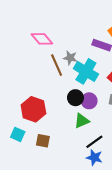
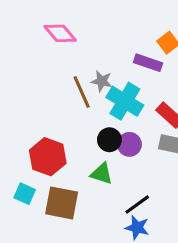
pink diamond: (42, 39) -> (60, 33), moved
green triangle: (82, 121) -> (102, 174), moved, turned 42
brown square: (43, 141) -> (62, 203), size x1.6

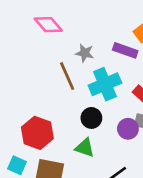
gray star: (102, 81) -> (85, 53), moved
cyan cross: (125, 101) -> (105, 84), turned 36
purple circle: (129, 144) -> (128, 129), moved

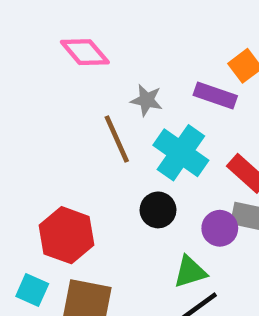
cyan cross: (105, 84) -> (181, 153), turned -32
green triangle: (85, 148) -> (190, 272), moved, turned -35

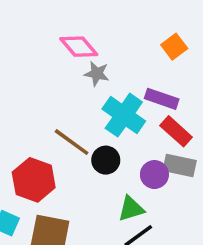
pink diamond: (85, 52) -> (79, 47), moved
purple rectangle: (215, 96) -> (162, 99), moved
brown line: (117, 139) -> (72, 142), moved, turned -30

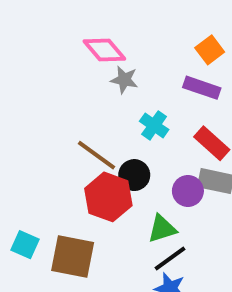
purple rectangle: (162, 99) -> (202, 88), moved
cyan cross: (124, 115) -> (154, 125), size x0.6
red hexagon: (34, 180) -> (108, 197), moved

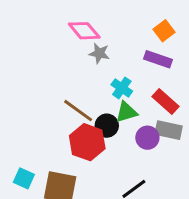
green triangle: (162, 229) -> (126, 112), moved

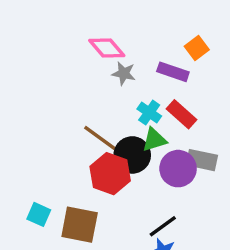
purple rectangle: (158, 59) -> (173, 72), moved
red rectangle: (166, 102) -> (181, 114), moved
black circle: (107, 126) -> (132, 155), size x1.4
purple circle: (147, 138) -> (178, 169), size x1.4

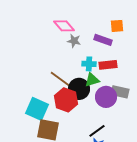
orange square: (197, 48) -> (117, 26), turned 32
cyan cross: (149, 113) -> (89, 64), turned -32
red rectangle: (181, 114) -> (108, 65), turned -48
cyan square: (39, 214) -> (37, 109), moved, size x1.6

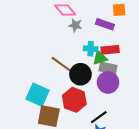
green triangle: (92, 80) -> (100, 58), moved
gray rectangle: (120, 92) -> (108, 68), moved
red hexagon: (66, 100) -> (74, 100), moved

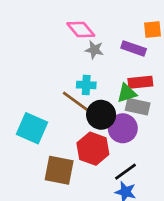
cyan cross: (91, 49) -> (86, 85), moved
purple circle: (108, 82) -> (123, 128), moved
cyan square: (38, 95) -> (32, 128), moved

